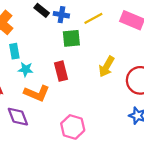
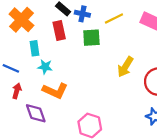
red rectangle: (61, 71) -> (59, 31), moved

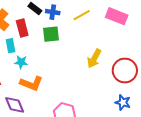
red rectangle: (59, 31) -> (22, 28), moved
green square: (91, 38) -> (51, 34), moved

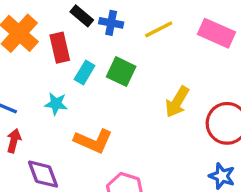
green square: (51, 34) -> (121, 72), moved, turned 30
cyan rectangle: (11, 46) -> (85, 72), moved, turned 40
orange L-shape: (31, 83) -> (93, 141), moved

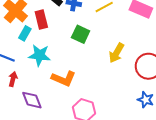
cyan rectangle: (85, 72) -> (25, 33), moved
cyan star: (56, 104) -> (39, 55), size x1.5

